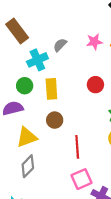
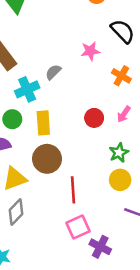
pink star: (94, 42) -> (90, 51), moved
brown circle: (55, 120) -> (47, 159), size x1.5

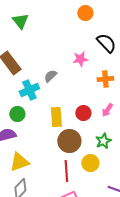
orange cross: (121, 76) -> (105, 79), turned -35
yellow rectangle: (43, 123) -> (56, 117), moved
brown circle: (47, 159) -> (69, 141), moved
yellow circle: (120, 180) -> (90, 163), moved

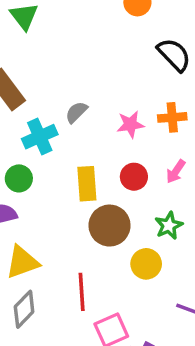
pink star: (80, 59) -> (130, 124), moved
red line: (66, 171) -> (82, 292), moved

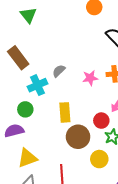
red circle: (134, 177) -> (101, 121), moved

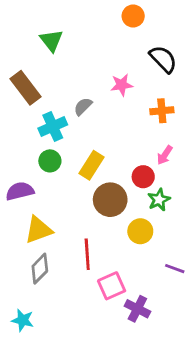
green triangle: (28, 15) -> (51, 40), moved
pink star: (90, 78) -> (122, 85), moved
green circle: (25, 109) -> (50, 161), moved
yellow rectangle: (65, 112) -> (92, 165), turned 36

